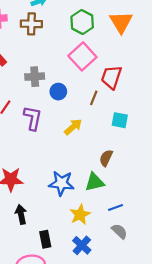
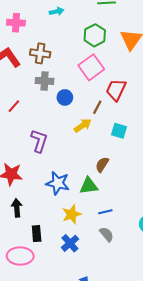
brown cross: (31, 24) -> (40, 53), moved
purple L-shape: (33, 118) -> (39, 141), moved
yellow arrow: (73, 127) -> (83, 125), moved

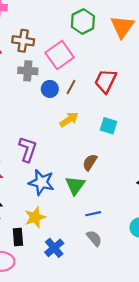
pink square: (91, 67) -> (60, 55), moved
brown line: (97, 107) -> (71, 87), moved
purple L-shape: (39, 141) -> (28, 149), moved
green triangle: (89, 186) -> (75, 185), turned -48
yellow star: (72, 214) -> (35, 217), moved

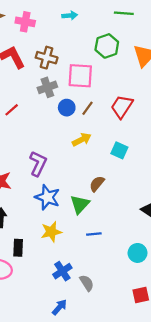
pink square: (60, 55) -> (80, 76), turned 32
gray cross: (28, 71) -> (47, 87), turned -30
yellow star: (35, 217) -> (51, 232), moved
gray semicircle: (94, 238) -> (87, 283), moved
blue cross: (54, 248) -> (62, 271), moved

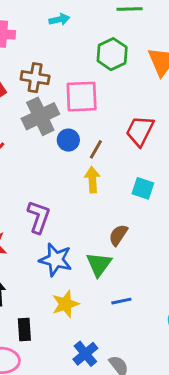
gray cross: (47, 87) -> (40, 116), size x1.4
brown line: (88, 108) -> (96, 149), moved
yellow arrow: (82, 140) -> (92, 180), turned -60

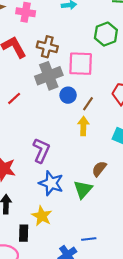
blue line: (121, 301) -> (89, 239), moved
yellow star: (65, 304) -> (42, 216), moved, turned -30

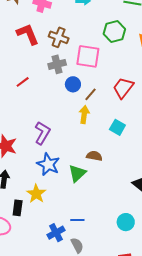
gray cross: (49, 76) -> (57, 64), size x0.7
brown semicircle: (99, 169) -> (94, 156), turned 56

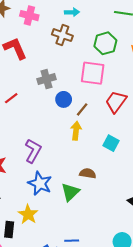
brown cross: (59, 37) -> (62, 35), moved
pink square: (88, 56) -> (93, 73), moved

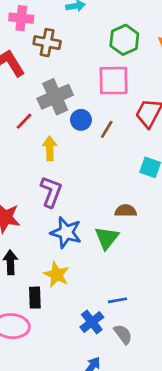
brown cross: (62, 35) -> (47, 43), moved
gray cross: (47, 79) -> (55, 97), size x1.4
red line: (11, 98) -> (24, 121), moved
yellow arrow: (76, 131) -> (50, 148), moved

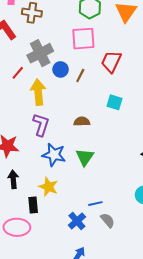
yellow arrow: (50, 148) -> (38, 92), size x1.4
brown semicircle: (126, 211) -> (82, 121), moved
gray semicircle: (123, 334) -> (108, 220), moved

